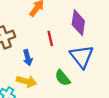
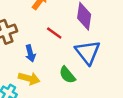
red line: (50, 39) -> (54, 33), turned -42

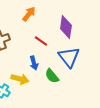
blue arrow: (30, 53) -> (34, 63), moved

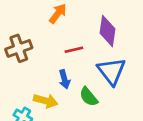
red line: (41, 41) -> (74, 50), turned -48

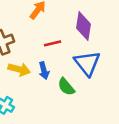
yellow arrow: (46, 101) -> (19, 69), moved

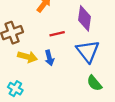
green semicircle: (66, 87) -> (94, 83), moved

